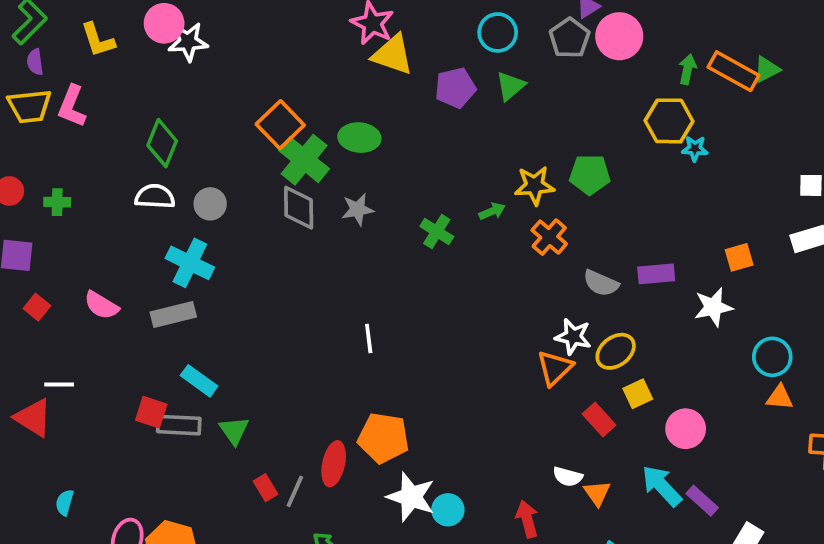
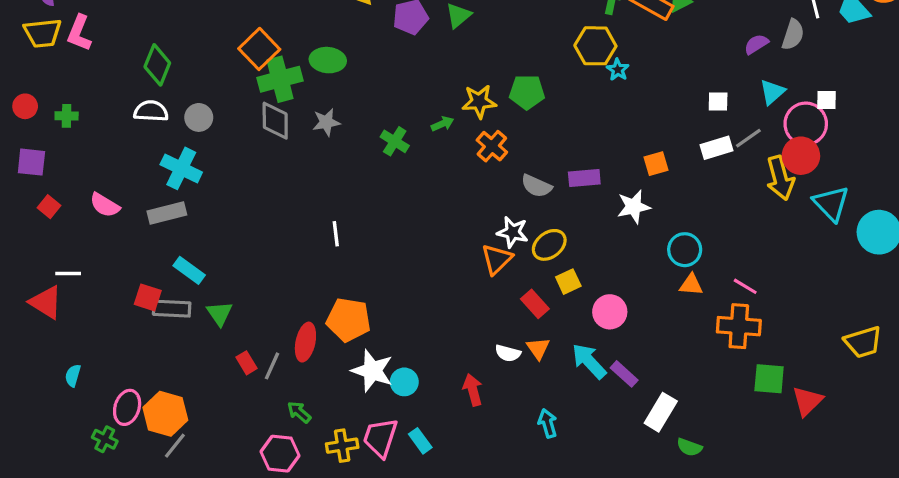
cyan star: (695, 149) -> (618, 70), turned 30
green cross: (304, 160) -> (280, 79), turned 36
orange triangle: (597, 493) -> (538, 348), moved

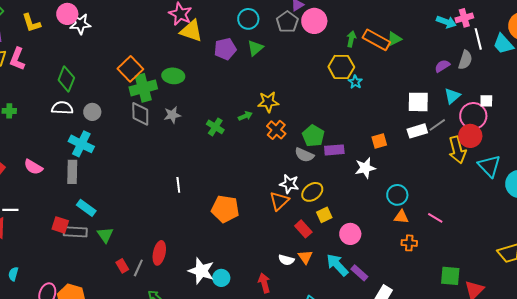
green pentagon: (527, 92) -> (313, 136), moved, turned 30
white square: (718, 102) -> (418, 102), size x1.6
gray rectangle: (167, 213) -> (72, 172), turned -75
orange pentagon: (348, 320) -> (225, 209), moved
orange cross: (739, 326) -> (409, 243), moved, size x0.6

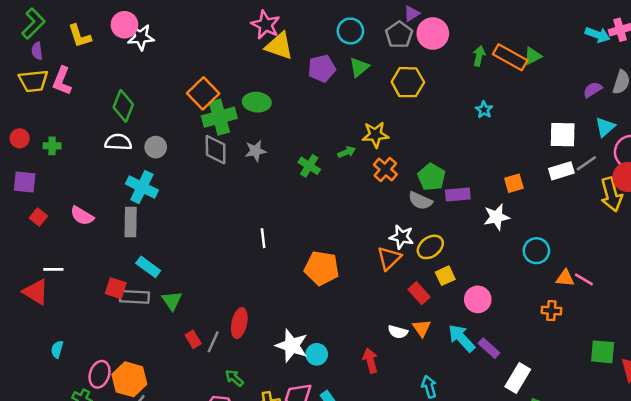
yellow hexagon: (341, 67) -> (408, 82), moved
orange triangle: (401, 217) -> (565, 278), moved

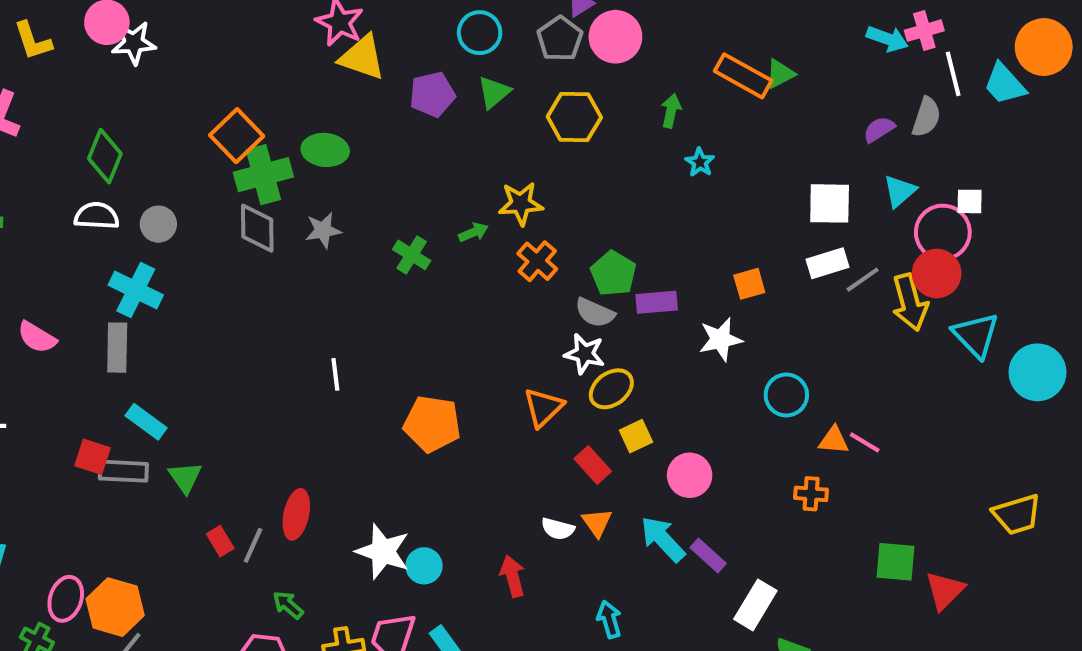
green arrow: (479, 56) -> (671, 111), moved
gray line: (586, 163) -> (863, 280), moved
white star: (402, 237) -> (585, 354), moved

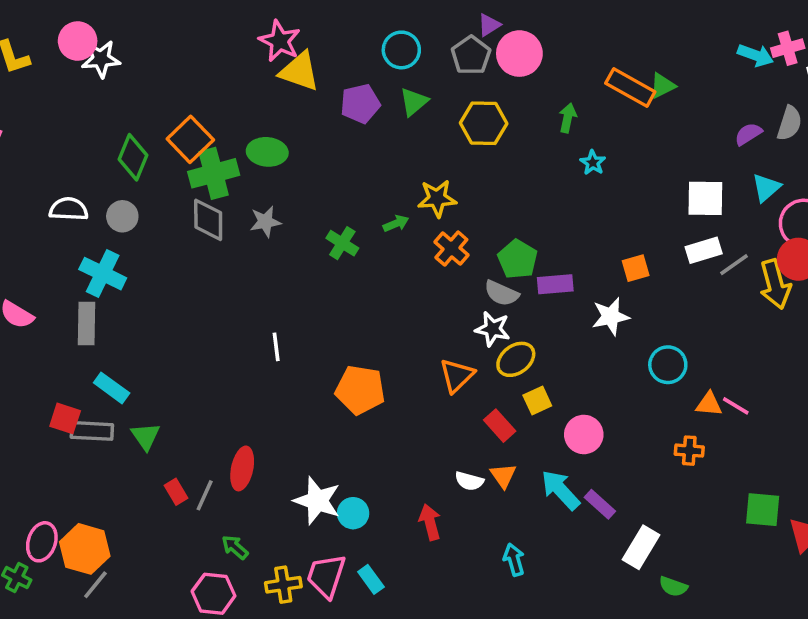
green diamond: (105, 156) -> (133, 157), moved

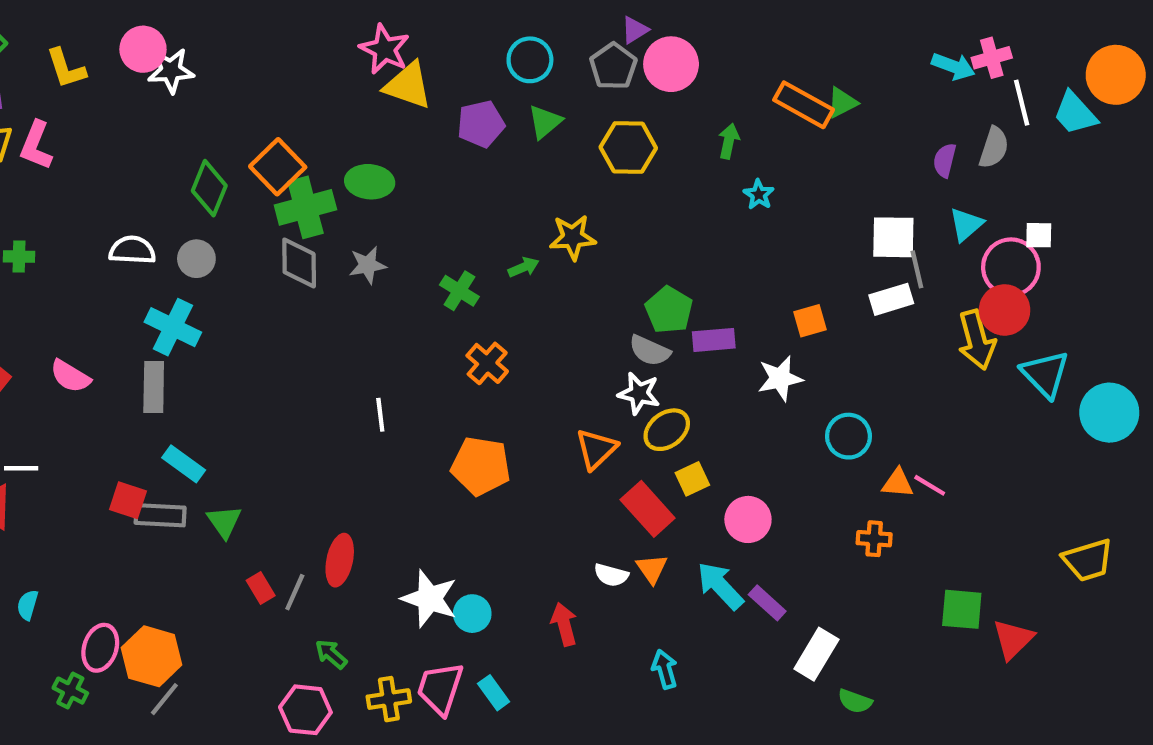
purple semicircle: (748, 134) -> (945, 160), turned -44
orange cross: (451, 248) -> (487, 363), moved
gray line: (734, 265) -> (917, 269), moved, turned -68
red rectangle: (500, 426) -> (648, 509), size x1.4

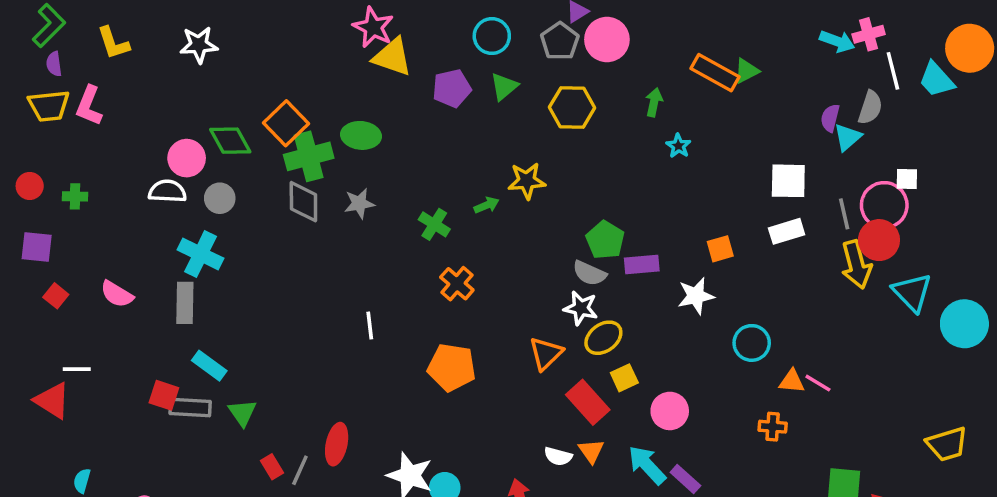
pink circle: (143, 49) -> (187, 158), moved
green diamond: (209, 188) -> (230, 141), turned -51
cyan triangle: (966, 224) -> (848, 137), moved
gray line: (917, 269) -> (844, 214), moved

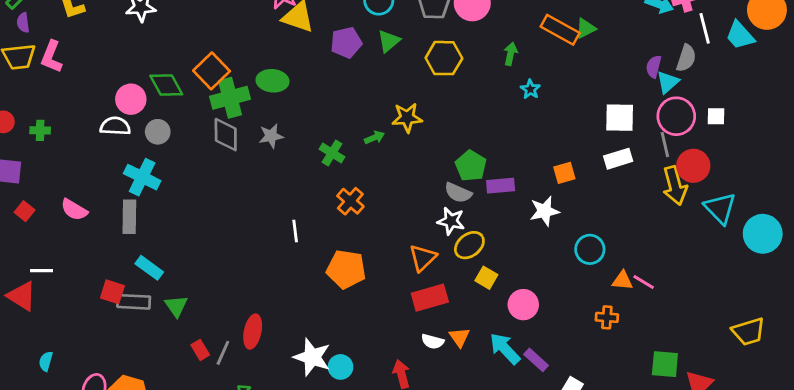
pink circle: (884, 205) -> (676, 116), moved
white line: (370, 326) -> (295, 231), moved
yellow square: (624, 378) -> (486, 278), turned -35
red rectangle: (588, 402) -> (430, 298), moved, turned -64

